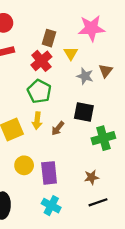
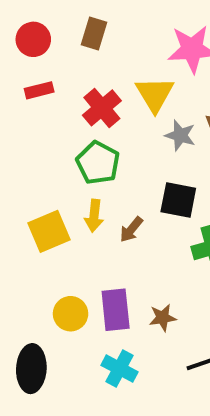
brown rectangle: (49, 38) -> (94, 33), moved
yellow triangle: (71, 53) -> (155, 94), size x1.5
yellow circle: (24, 165) -> (71, 314), moved
brown star: (91, 177) -> (163, 318), moved

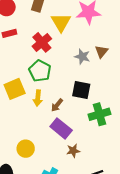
yellow triangle: (155, 94) -> (61, 22), moved
yellow square: (49, 231) -> (15, 89), moved
purple rectangle: (116, 310) -> (61, 128), moved, turned -45

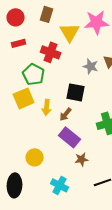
red cross: (42, 42) -> (51, 52), turned -30
green pentagon: (40, 71) -> (34, 74), moved
black square: (81, 90) -> (76, 92), moved

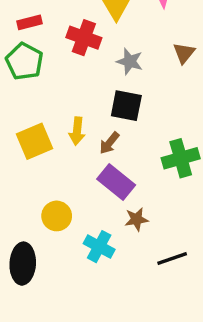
gray star: (91, 66) -> (130, 61), moved
green pentagon: (34, 74) -> (24, 61), moved
yellow square: (24, 98) -> (35, 141), moved
cyan cross: (60, 185) -> (99, 247), moved

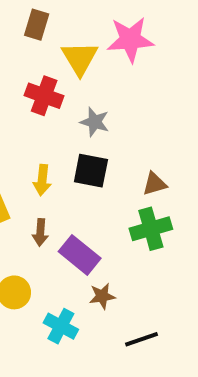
brown triangle: (184, 53) -> (155, 184), moved, turned 35
yellow arrow: (77, 131) -> (42, 180), moved
brown arrow: (109, 143) -> (40, 232), moved, turned -35

